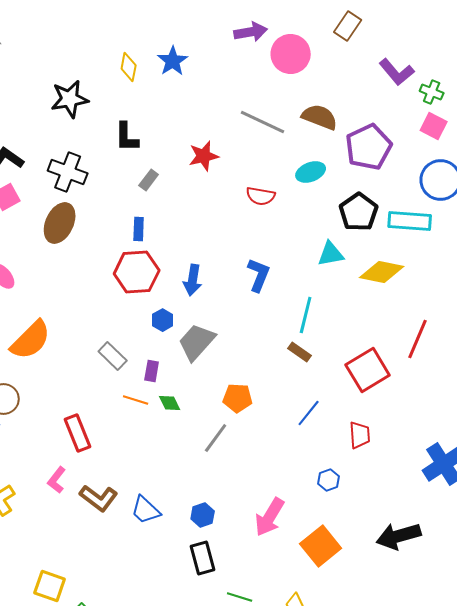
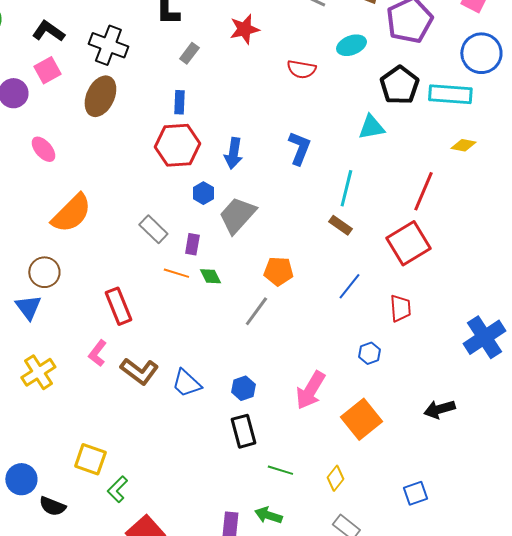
yellow diamond: (382, 272) -> (463, 145), moved, size x0.6
red line: (418, 339) -> (423, 191), moved
black arrow: (399, 536) -> (439, 409), size x0.7

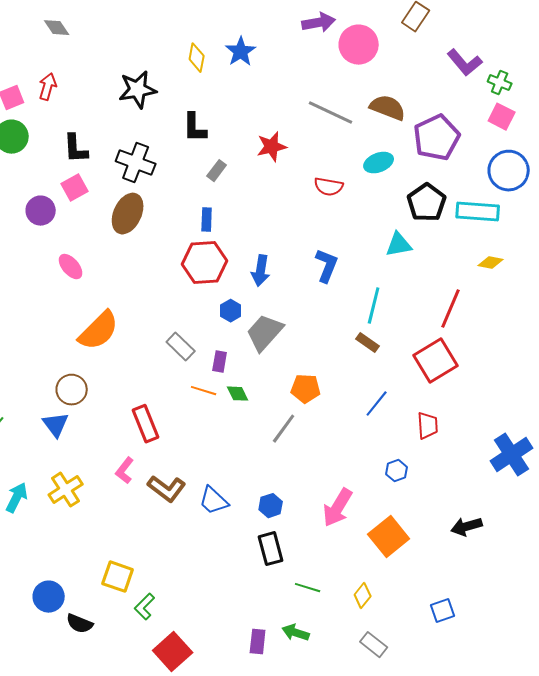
black L-shape: (48, 31) -> (76, 149), turned -128

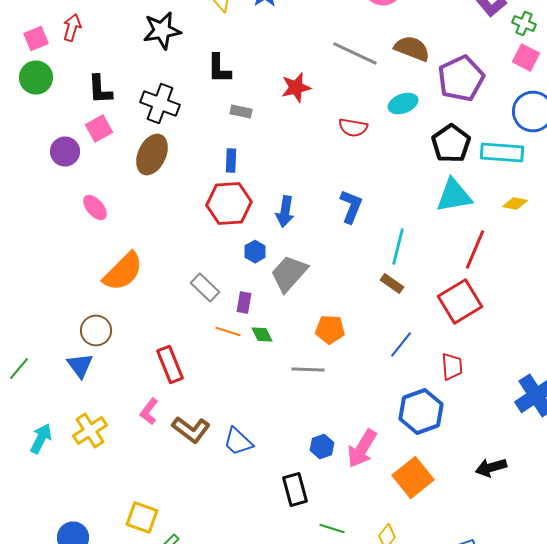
gray rectangle: (217, 171) -> (241, 112), turned 65
cyan triangle: (399, 245) -> (454, 196), moved, size x1.4
gray line: (284, 429) -> (308, 370), turned 56
blue hexagon: (397, 471) -> (421, 412), size x2.0
blue hexagon: (271, 506) -> (322, 446), moved

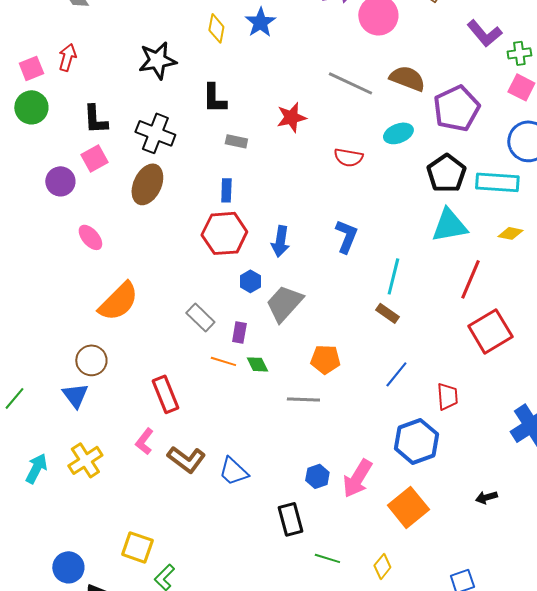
green cross: (524, 24) -> (519, 53), turned -30
red square: (460, 302) -> (490, 331), moved
black arrow: (491, 468) -> (486, 497), size x0.7

